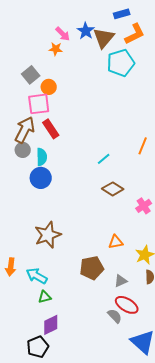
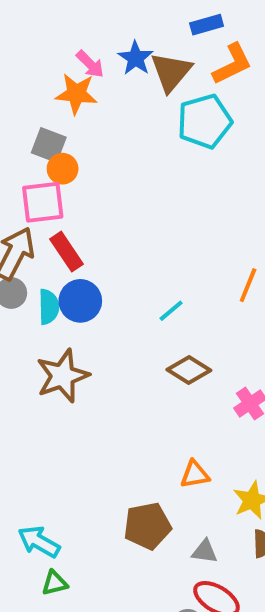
orange star: (56, 49) -> (76, 94), size x1.5
gray square: (31, 75) -> (49, 145), moved, turned -30
blue circle: (41, 178) -> (80, 301), moved
brown star: (48, 235) -> (63, 376), moved
gray triangle: (121, 281) -> (205, 551), turned 32

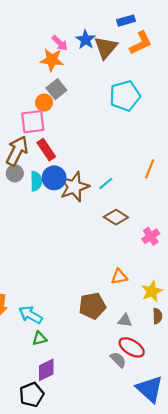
cyan pentagon: (205, 121) -> (125, 96), moved
gray square: (49, 145) -> (56, 89), moved, turned 30
brown star: (63, 376) -> (74, 187), moved

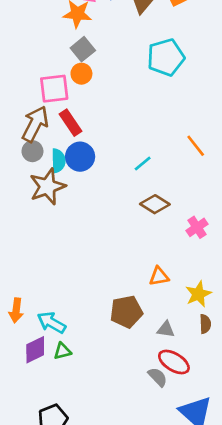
orange circle: (44, 103) -> (81, 74), moved
orange line: (150, 169) -> (196, 146), turned -60
brown star: (74, 187) -> (47, 187), moved
purple diamond: (46, 370) -> (35, 350), moved

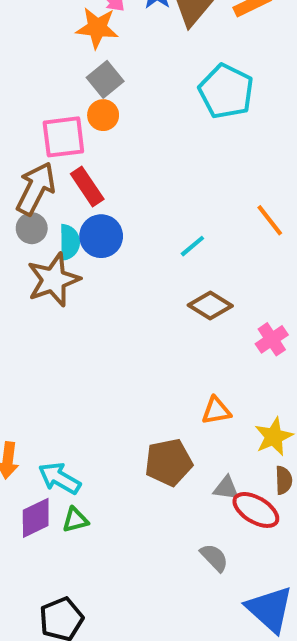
cyan pentagon: (166, 57) -> (226, 91), turned -30
red ellipse: (174, 362) -> (256, 510), moved

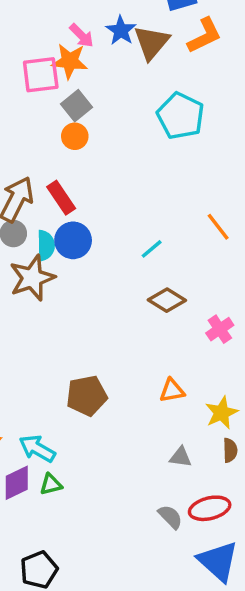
pink square: (63, 137) -> (41, 75), moved
brown pentagon: (169, 462) -> (87, 396), moved
red ellipse: (256, 510) -> (210, 508), moved, turned -45

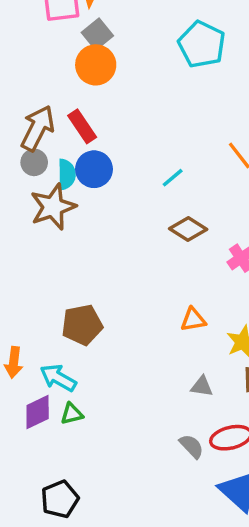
orange circle: (75, 136) -> (96, 65), size x1.5
brown pentagon: (87, 396) -> (82, 325), moved

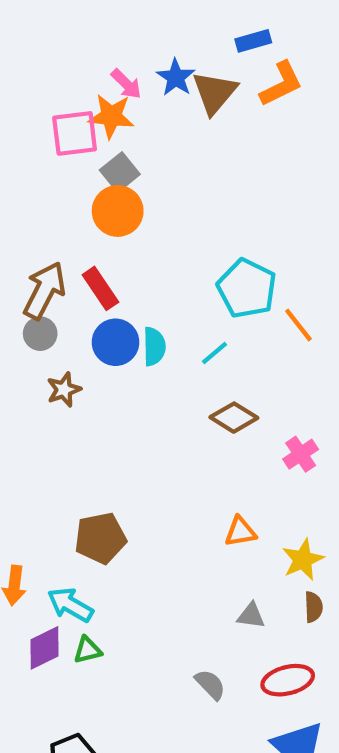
cyan pentagon: (202, 44) -> (247, 288), moved
cyan semicircle: (67, 174) -> (154, 347), moved
brown star: (53, 207) -> (64, 390), size x0.6
gray semicircle: (191, 446) -> (210, 684), moved

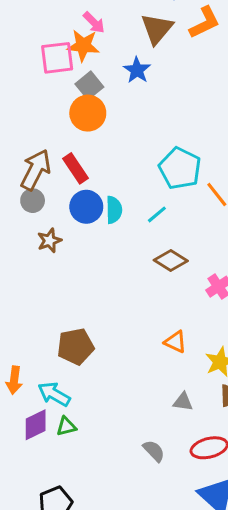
blue star: (176, 77) -> (137, 70), moved
orange triangle: (240, 532) -> (175, 342), turned 35

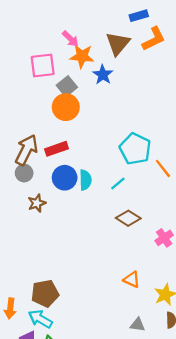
orange star: (83, 46) -> (82, 56), moved
red rectangle: (76, 168) -> (57, 149), turned -75
brown pentagon: (76, 346) -> (45, 293), moved

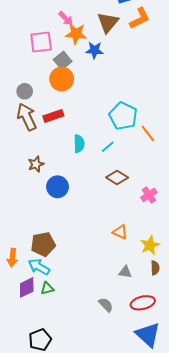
blue star: (103, 75) -> (94, 50), turned -30
brown arrow: (26, 150) -> (27, 117), turned -52
gray circle: (24, 173) -> (25, 91), moved
blue circle: (65, 178) -> (58, 187), moved

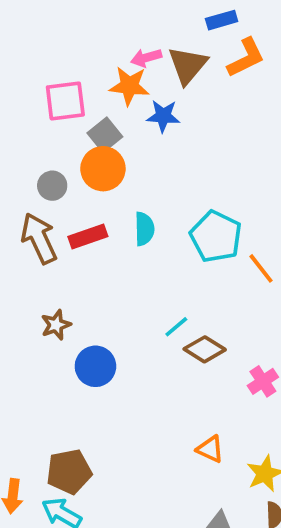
pink arrow: (66, 18) -> (146, 58), moved, turned 119
gray circle: (25, 91) -> (52, 186), moved
cyan semicircle: (79, 144) -> (144, 229), moved
cyan line: (108, 147) -> (176, 327), moved

